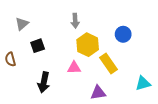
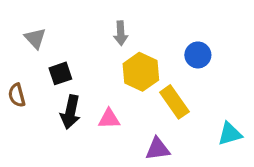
gray triangle: (22, 24) -> (35, 38), turned -32
pink triangle: (74, 68) -> (109, 119), moved
black arrow: (44, 82) -> (70, 112), moved

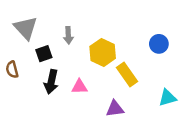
gray arrow: (121, 33) -> (68, 35), moved
gray triangle: (35, 38) -> (26, 28), size x1.5
blue circle: (198, 55) -> (159, 44), moved

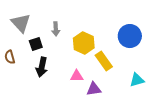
blue circle: (159, 44) -> (130, 36), size x1.5
pink triangle: (79, 87) -> (77, 76), moved

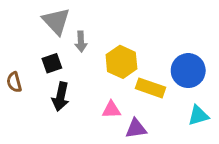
gray triangle: (21, 23) -> (56, 21), moved
blue circle: (130, 36) -> (188, 71), moved
yellow rectangle: (104, 61) -> (150, 88), turned -36

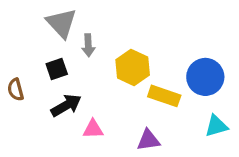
black arrow: (61, 97) -> (66, 105), turned -132
pink triangle: (111, 110) -> (93, 129), moved

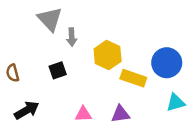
black square: (57, 69) -> (58, 70), moved
black arrow: (66, 105) -> (27, 110), moved
pink triangle: (93, 129) -> (83, 114), moved

